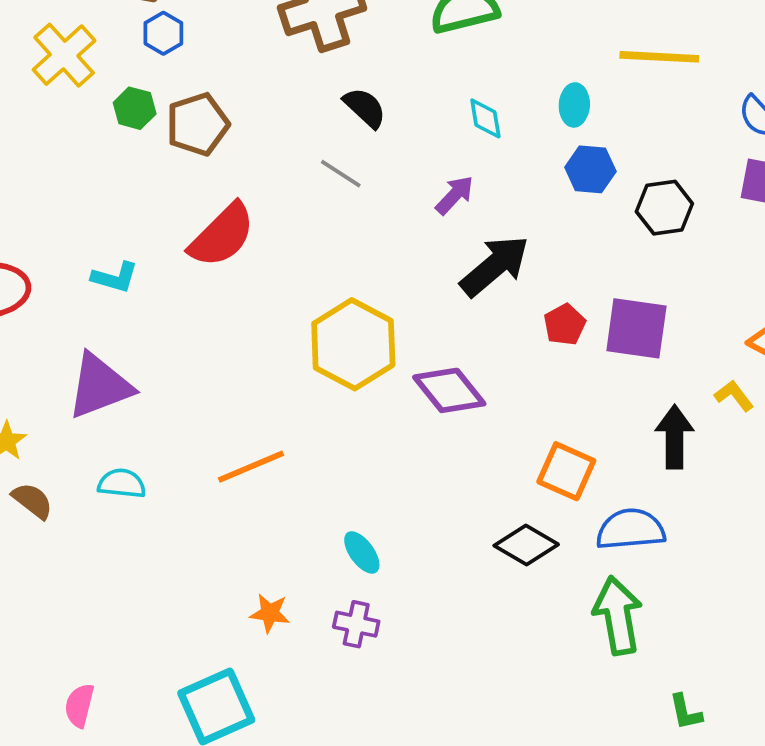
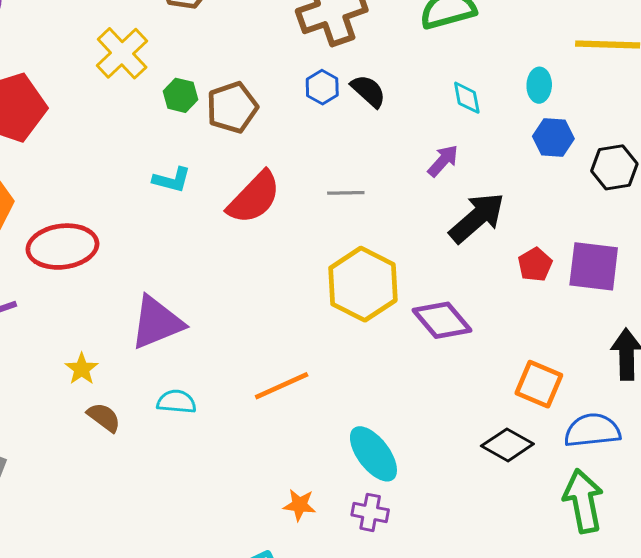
blue hexagon: (163, 33) -> (322, 87), moved
gray line: (341, 174) -> (346, 193), moved, turned -33
cyan L-shape: (115, 277) -> (172, 180), moved
cyan ellipse: (362, 552) -> (373, 454), size x1.6

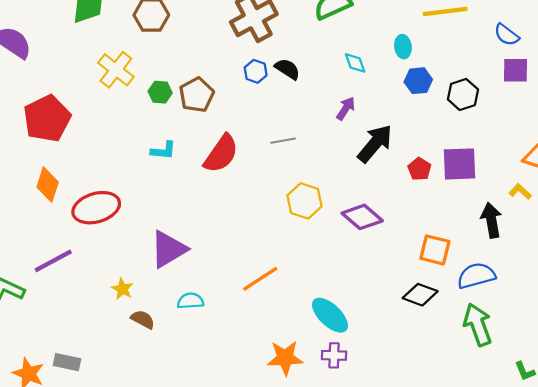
yellow hexagon: (363, 284) -> (305, 201), size x0.7
orange star: (299, 505) -> (285, 358), size x1.6

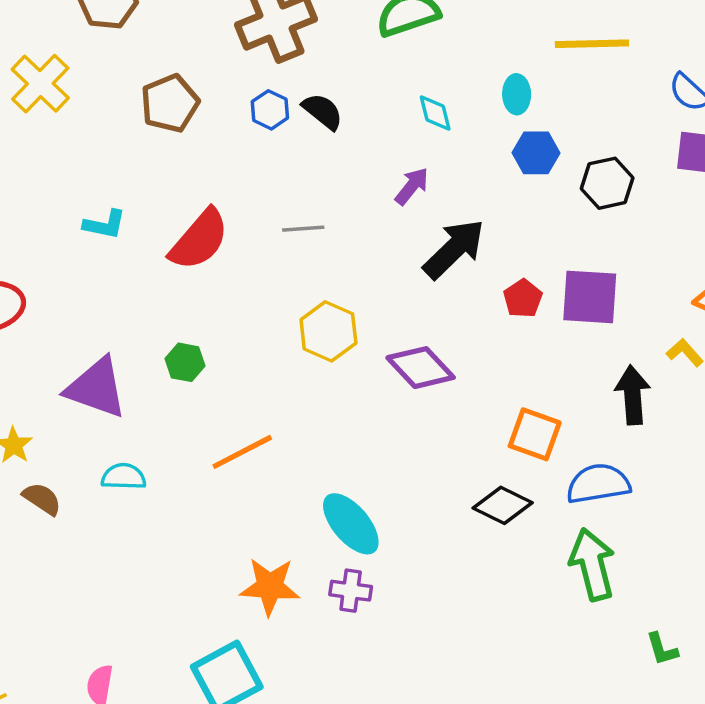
green hexagon: (160, 92) -> (185, 362), moved
brown pentagon: (197, 95) -> (170, 103), moved
purple triangle: (169, 249) -> (96, 388), turned 45

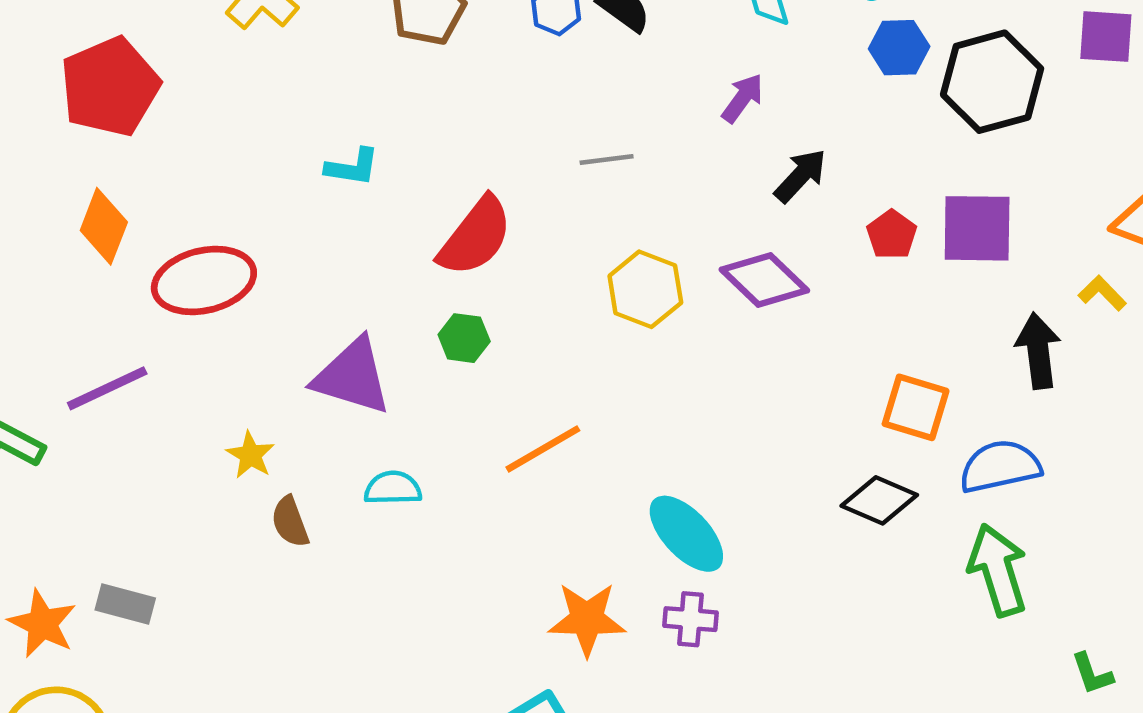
black hexagon: (607, 183) -> (992, 82), size x1.5
red semicircle: (199, 240) -> (475, 237), moved
black arrow: (454, 249) -> (800, 176), size x0.7
purple diamond: (421, 368) -> (764, 280), moved
brown semicircle: (42, 499) -> (290, 522), turned -141

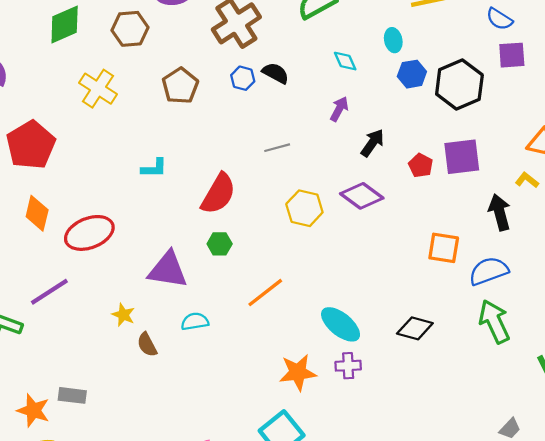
black diamond: (879, 500) -> (415, 328), moved

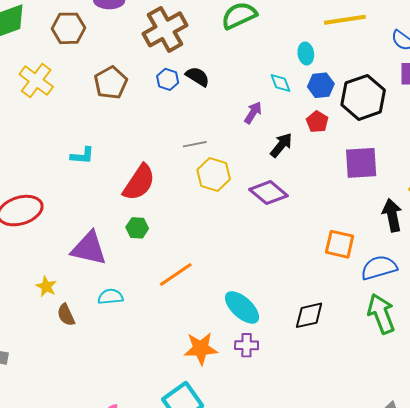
cyan diamond: (345, 61) -> (280, 83), moved
red pentagon: (421, 165) -> (317, 122), moved
yellow hexagon: (304, 208) -> (214, 175), moved
black diamond: (415, 328) -> (309, 315), turned -32

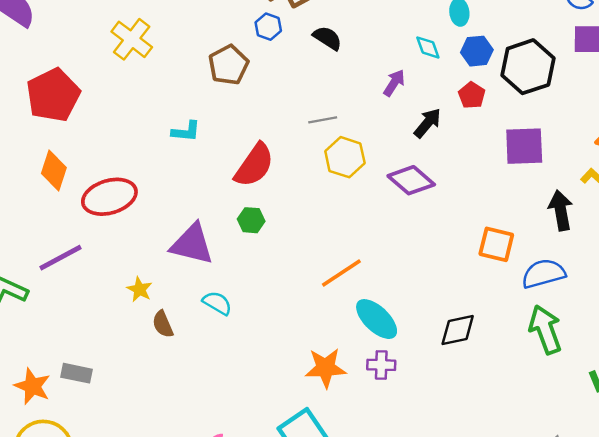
blue hexagon: (168, 79) -> (268, 27), moved
brown pentagon: (111, 83) -> (228, 65), moved
orange line: (176, 274) -> (341, 273), moved
cyan semicircle: (110, 297) -> (217, 303), turned 35

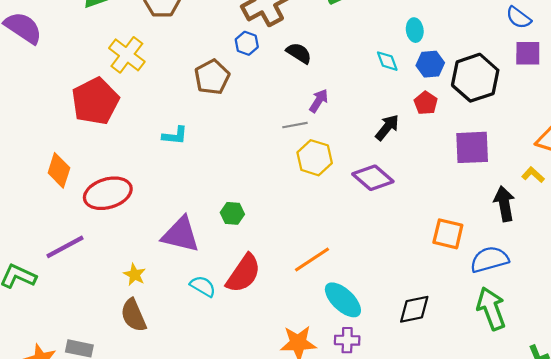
purple arrow: (394, 83) -> (319, 101), moved
red pentagon: (53, 95) -> (95, 101), moved
red semicircle: (254, 165) -> (244, 273), moved
brown semicircle: (163, 324) -> (133, 315), moved, size x1.4

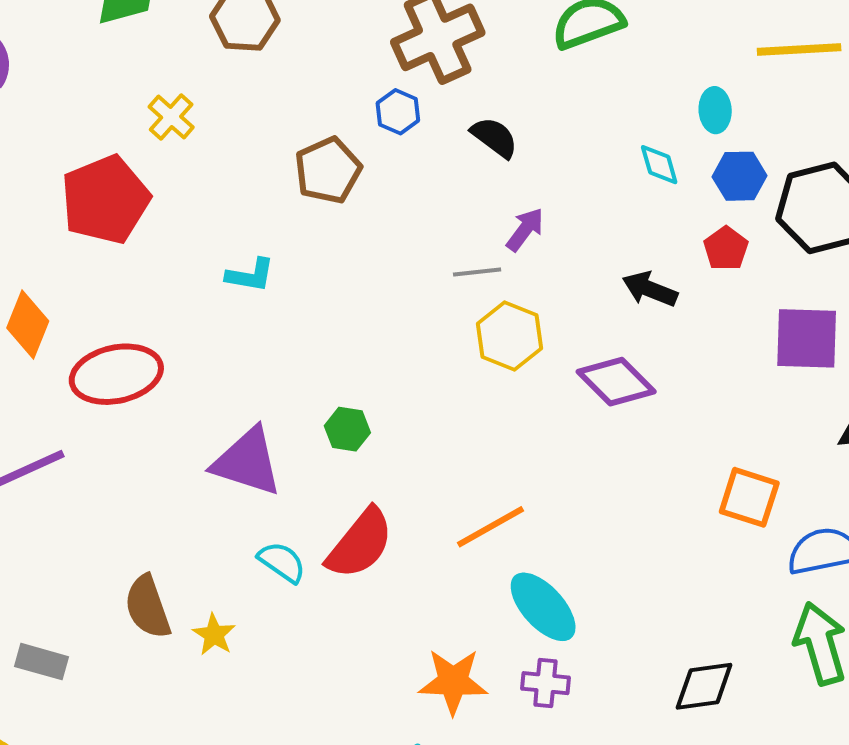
yellow cross: (127, 55) -> (171, 117), size x0.7
black arrow: (387, 127) -> (650, 289), turned -112
yellow star: (135, 275) -> (214, 635), moved
black diamond: (414, 309) -> (704, 686), moved

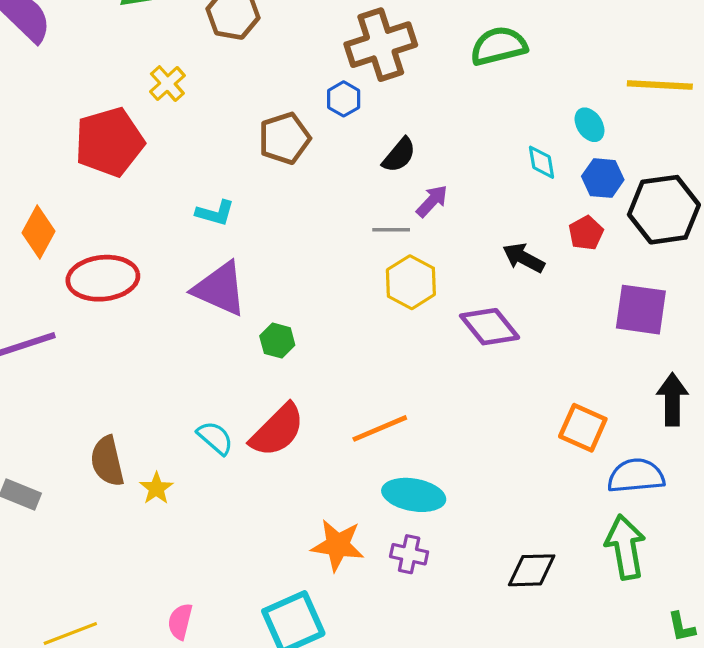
cyan ellipse: (715, 110) -> (590, 125), turned -36
black semicircle: (494, 137) -> (399, 155), moved, turned 87
purple triangle: (247, 462) -> (220, 289), moved
cyan ellipse: (543, 607) -> (414, 495), turned -44

